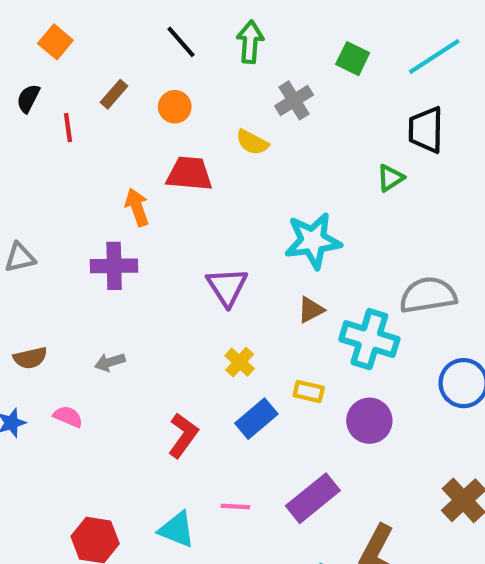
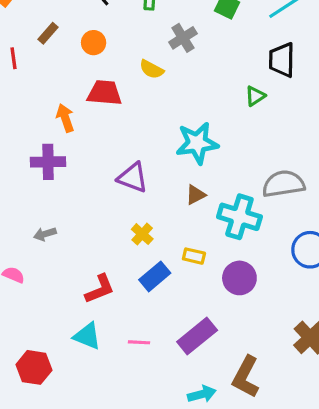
purple triangle: (227, 287) -> (133, 178), turned -36
red L-shape: (183, 435) -> (100, 289), turned 32
cyan triangle: (177, 530) -> (87, 336), moved

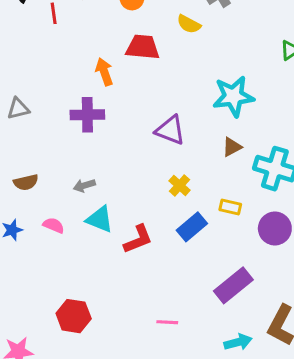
cyan triangle: (87, 336) -> (100, 219), moved
pink line: (139, 342) -> (167, 322), moved

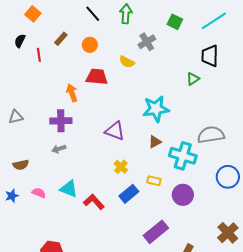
gray arrow: (84, 185) -> (59, 149), moved
red L-shape: (138, 239) -> (94, 202), turned -110

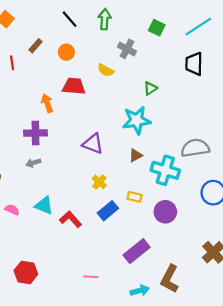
gray cross: (147, 42) -> (127, 49), turned -30
green triangle: (193, 79) -> (150, 88), moved

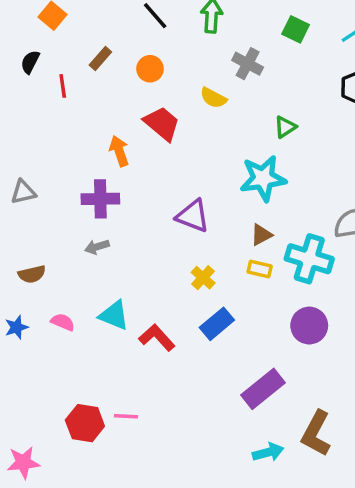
red trapezoid: (74, 86) -> (162, 124), turned 35
yellow rectangle: (134, 197) -> (260, 269), moved
pink line: (91, 277) -> (126, 416), moved

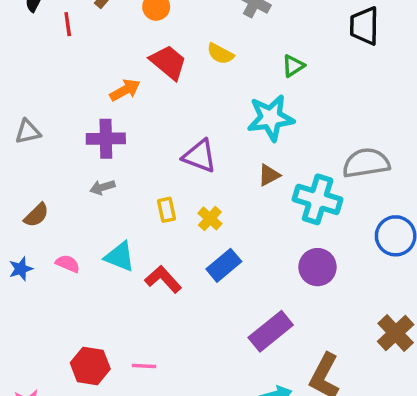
yellow semicircle: (213, 98) -> (220, 54), moved
orange arrow: (119, 151) -> (125, 90), turned 80
yellow rectangle: (260, 269) -> (167, 210), moved, turned 65
brown semicircle: (32, 274) -> (36, 215), turned -32
pink line: (126, 416) -> (144, 366), moved

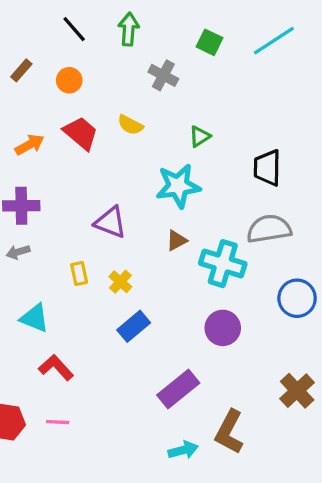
black trapezoid: (364, 26) -> (267, 168), moved
orange arrow: (125, 90) -> (30, 145), moved
red L-shape: (163, 279) -> (56, 368), moved

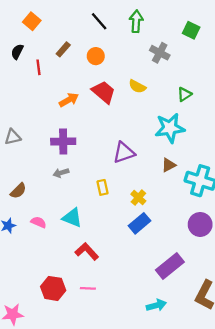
purple triangle: (110, 222) -> (124, 153), turned -40
yellow cross: (120, 282) -> (138, 198), moved
cyan arrow: (183, 450) -> (156, 305), moved

